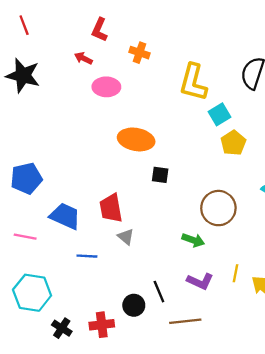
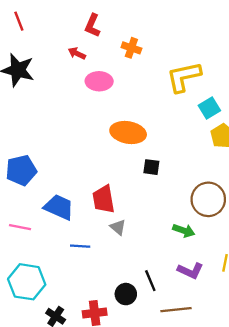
yellow L-shape: (193, 82) -> (184, 77), turned 63

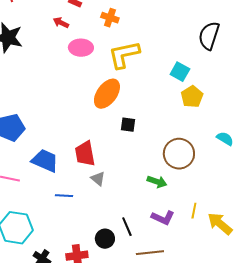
yellow L-shape: (184, 77) -> (124, 55), moved
cyan square: (209, 108) -> (180, 72), turned -30
orange ellipse: (128, 132) -> (107, 94), turned -64

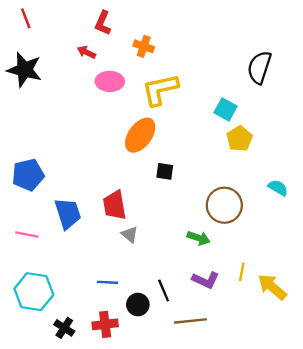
blue trapezoid: (45, 161) -> (68, 213), turned 48
blue line: (64, 196) -> (107, 282), moved

